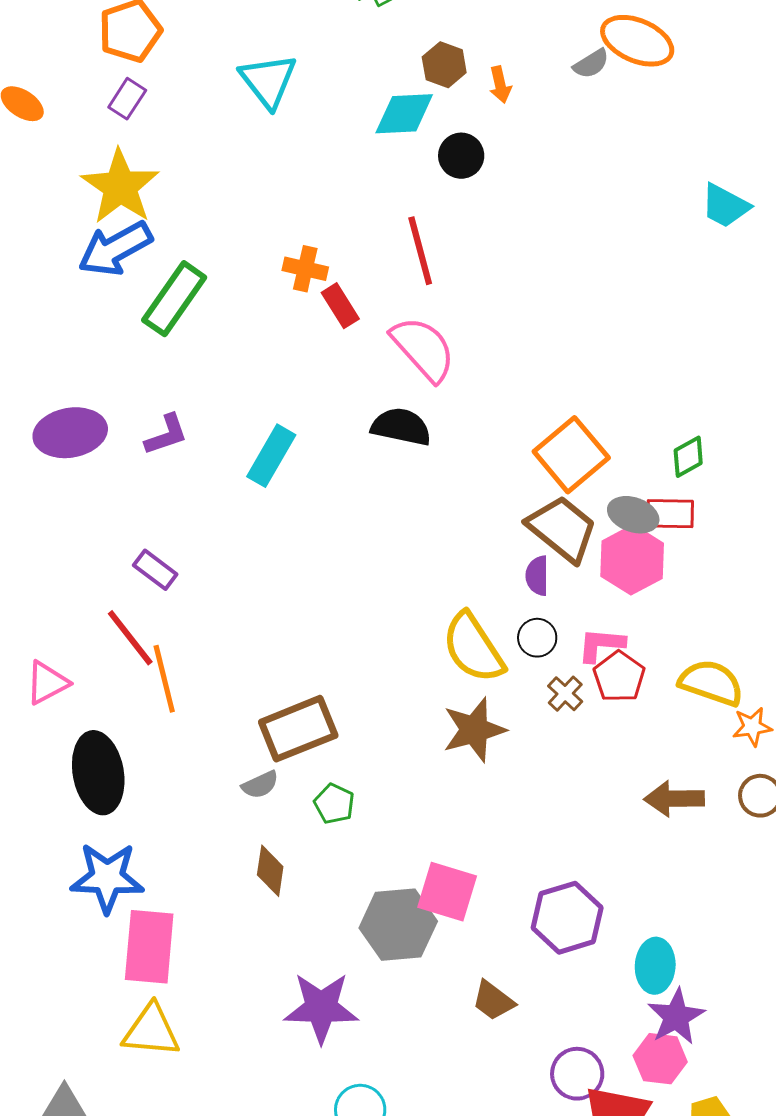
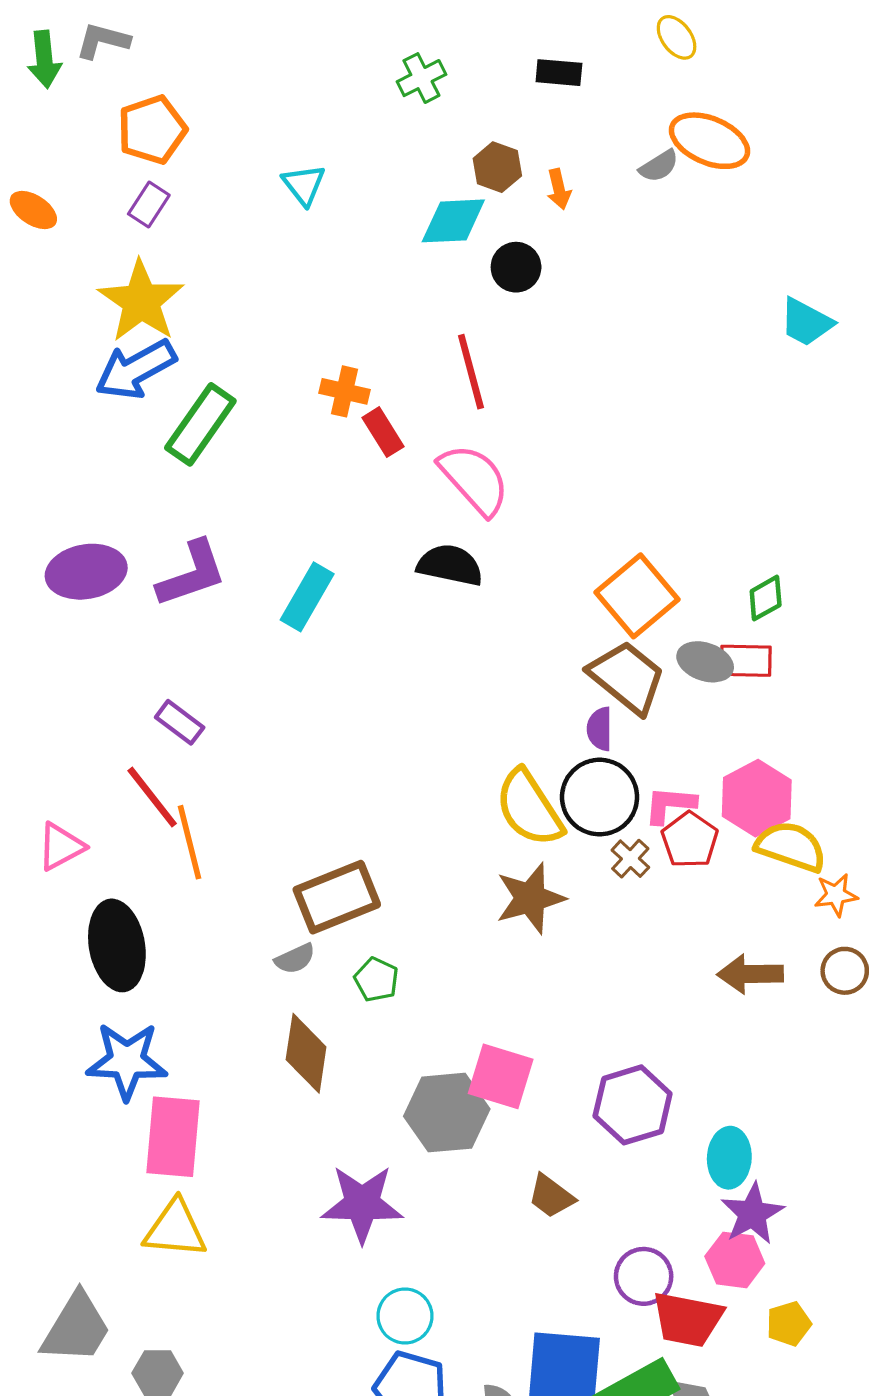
cyan triangle: (268, 81) -> (304, 185), size x0.7
purple L-shape: (166, 435) -> (192, 574), size x1.5
pink hexagon: (632, 560) -> (757, 798), moved
black circle: (537, 638) -> (600, 797), size x1.8
brown diamond: (270, 871) -> (306, 1053), size x1.4

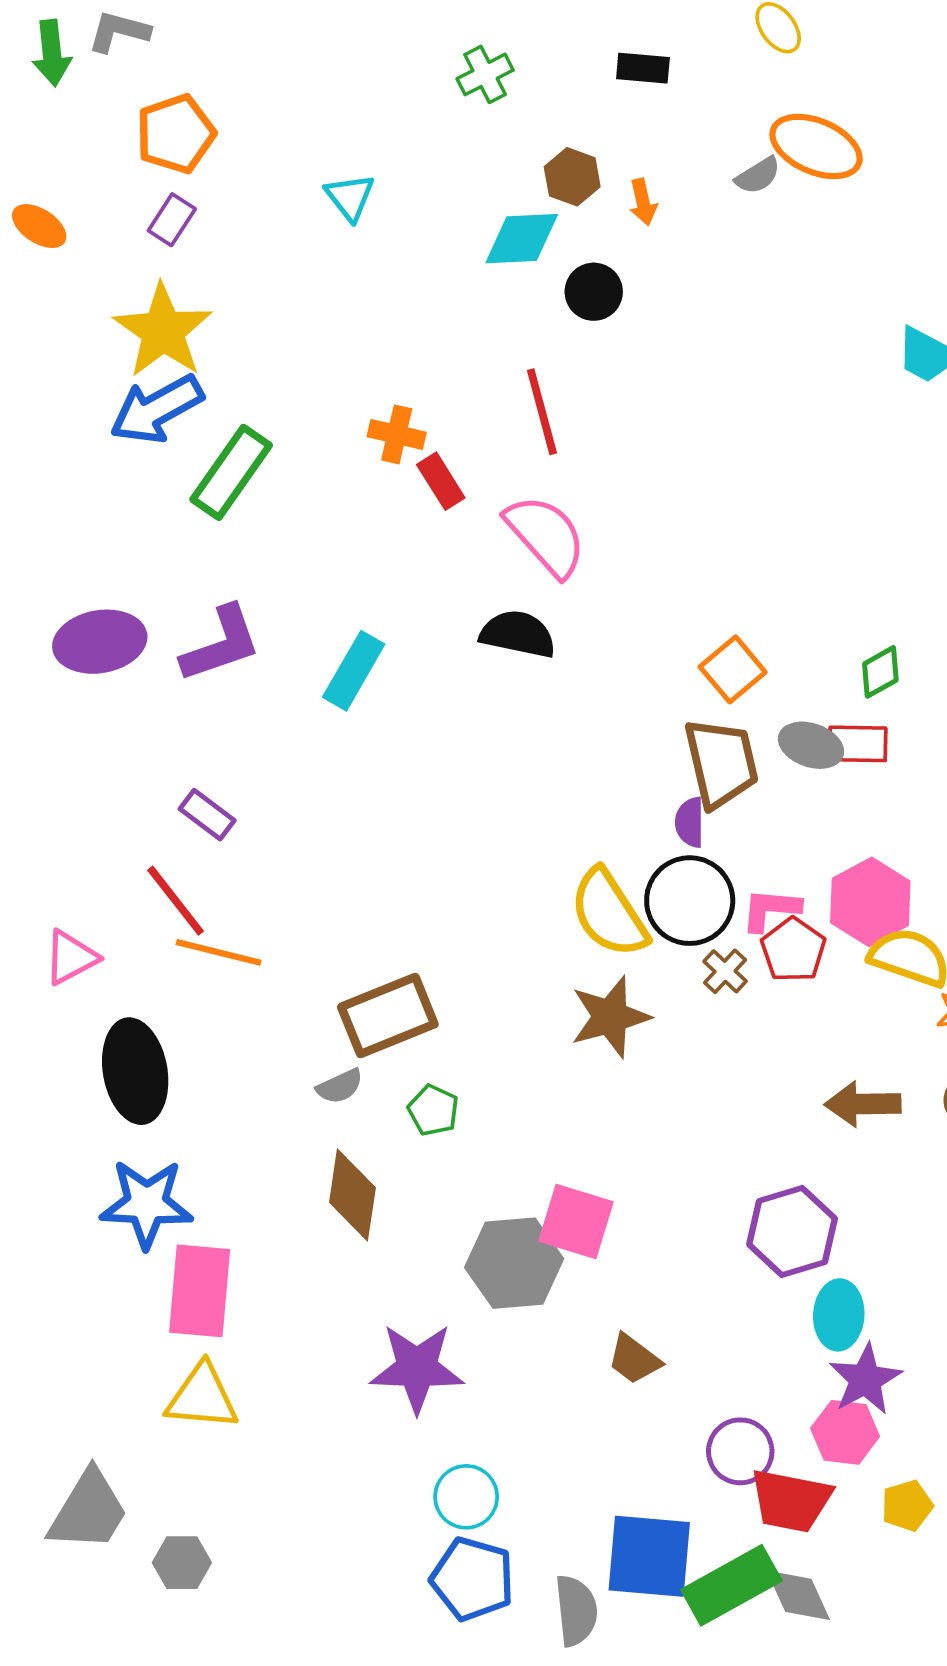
orange square: (637, 596) -> (733, 669), size x0.7
brown trapezoid: (627, 677) -> (721, 763), turned 38
orange line: (189, 842) -> (219, 952), turned -62
purple hexagon: (633, 1105) -> (792, 1232), moved

